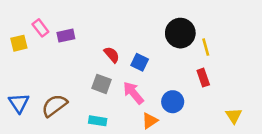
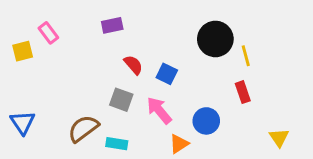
purple rectangle: (66, 36) -> (112, 25), moved
brown semicircle: (54, 106) -> (83, 129), moved

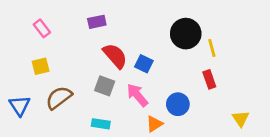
yellow square: (23, 51) -> (41, 66), moved
red semicircle: (133, 65) -> (115, 56), size x1.5
brown semicircle: (83, 129) -> (59, 98), moved

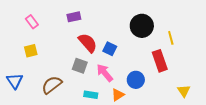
yellow line: (212, 48) -> (171, 38), moved
red rectangle: (209, 79) -> (160, 61), size x1.5
brown semicircle: (59, 98) -> (52, 85), moved
cyan rectangle: (101, 124) -> (91, 95), moved

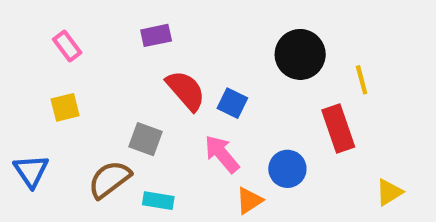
gray square: (80, 66) -> (146, 139), moved
yellow triangle: (184, 91) -> (389, 192), turned 32
cyan rectangle: (91, 95) -> (158, 201), moved

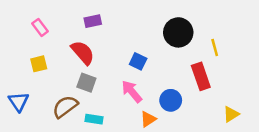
red semicircle: (186, 90) -> (83, 53), moved

